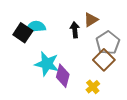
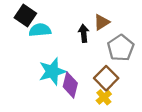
black square: (23, 33) -> (25, 15), moved
brown square: (104, 60) -> (106, 78), moved
cyan star: (47, 64) -> (52, 71), turned -30

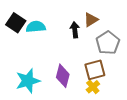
black square: (25, 15) -> (16, 23), moved
cyan star: (52, 71) -> (28, 81), moved
brown square: (106, 78) -> (95, 70), turned 30

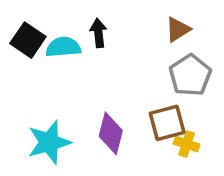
brown triangle: (91, 20) -> (178, 29), moved
black arrow: (75, 30) -> (98, 33), moved
yellow cross: (93, 87) -> (187, 144), moved, turned -32

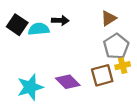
black arrow: (98, 33) -> (60, 20), turned 98
purple diamond: (111, 133) -> (68, 82), turned -60
yellow cross: (187, 144) -> (123, 66), moved, turned -32

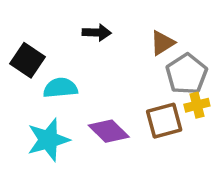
brown triangle: (109, 18) -> (162, 43), moved
black square: (17, 25) -> (28, 60), moved
cyan semicircle: (39, 29) -> (60, 88), moved

